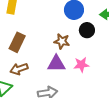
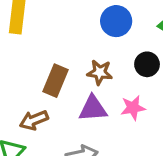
black circle: (87, 30) -> (147, 64), moved
brown rectangle: (17, 42) -> (56, 81), moved

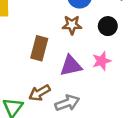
brown star: (100, 72) -> (72, 25), moved
brown arrow: (34, 120) -> (40, 93), moved

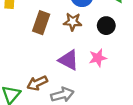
brown rectangle: (39, 48) -> (41, 23), moved
purple triangle: (71, 66) -> (69, 60), turned 35

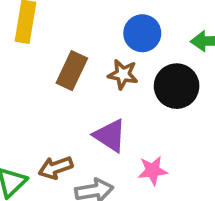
black circle: (106, 26) -> (177, 86), size x1.5
pink star: (98, 58) -> (153, 171), moved

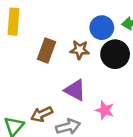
blue circle: (142, 33) -> (102, 28), moved
pink star: (153, 171) -> (105, 110), turned 30

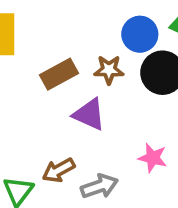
brown rectangle: (46, 50) -> (59, 74), turned 45
purple triangle: (75, 90) -> (89, 114), moved

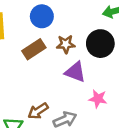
blue circle: (140, 34) -> (42, 16), moved
purple triangle: (89, 114) -> (75, 72), moved

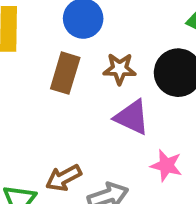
brown rectangle: (34, 49) -> (65, 73), turned -45

